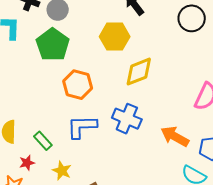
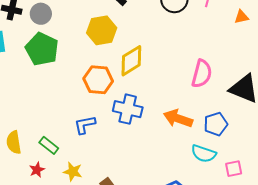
orange hexagon: (78, 85) -> (98, 80), moved
blue L-shape: (82, 127) -> (85, 125), size x0.7

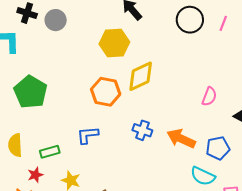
green pentagon: (42, 49) -> (31, 92), moved
pink semicircle: (202, 74) -> (209, 97), size x0.7
blue cross: (128, 109) -> (142, 130), moved, size x0.7
green rectangle: (49, 145) -> (50, 152), turned -60

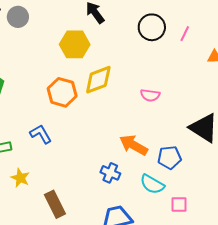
pink semicircle: (209, 97) -> (150, 95), moved, turned 72
blue cross: (142, 130) -> (110, 173), moved
blue L-shape: (88, 135) -> (41, 134), turned 60

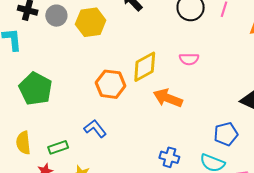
yellow hexagon: (75, 44) -> (91, 22), moved
pink semicircle: (150, 95) -> (189, 59), moved
orange arrow: (134, 145) -> (168, 98), moved

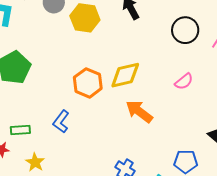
pink semicircle: (189, 59) -> (184, 81), moved, turned -54
blue L-shape: (95, 129) -> (61, 122), turned -120

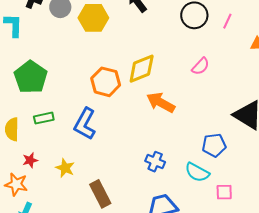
blue L-shape: (61, 122) -> (85, 124), size x1.4
green rectangle: (20, 130) -> (44, 118), moved

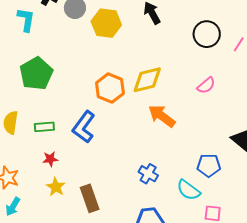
green rectangle: (44, 118) -> (44, 127), moved
red star: (30, 160) -> (50, 159), moved
yellow star: (65, 168) -> (56, 187), moved

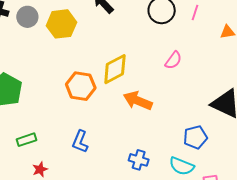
blue L-shape: (84, 127) -> (80, 142), moved, size x0.7

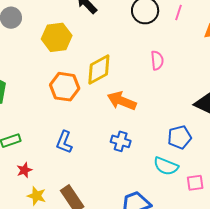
yellow hexagon: (61, 24) -> (57, 37), moved
pink semicircle: (173, 60) -> (157, 60), turned -42
blue cross: (139, 160) -> (121, 141), moved

